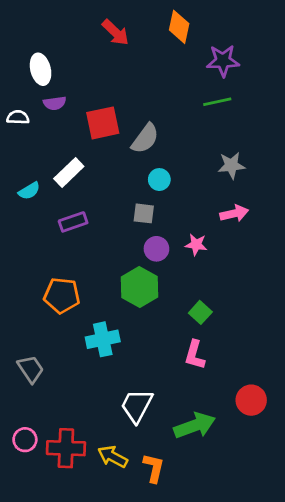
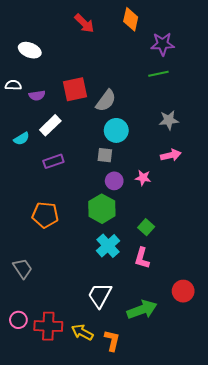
white ellipse: (41, 69) -> (30, 50), turned -55
purple semicircle: (55, 103) -> (37, 95), moved
cyan circle: (159, 180) -> (116, 130), size x1.5
cyan cross: (103, 339) -> (108, 246), moved, turned -30

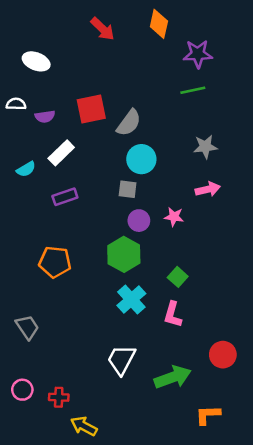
red cross: (48, 326) -> (59, 397), size x0.6
yellow arrow: (82, 332) -> (84, 426), moved
orange L-shape: (112, 340) -> (208, 415), moved, turned -105

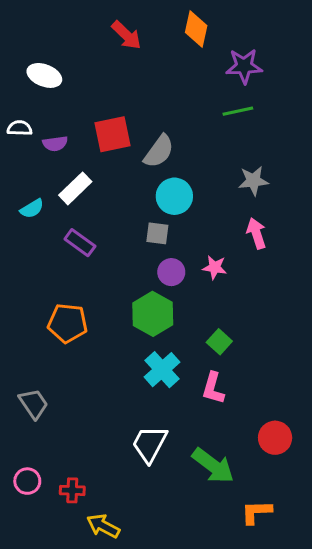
pink arrow: (208, 189) -> (256, 233), turned -95
purple rectangle: (65, 197) -> (80, 243), turned 55
green arrow: (173, 377) -> (213, 466), turned 57

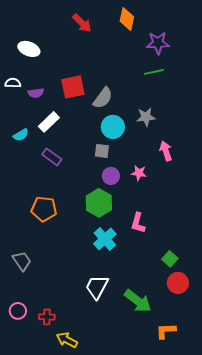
gray star: (253, 181) -> (146, 117), moved
green square: (219, 342) -> (170, 259), moved
pink L-shape: (213, 388) -> (138, 223), moved

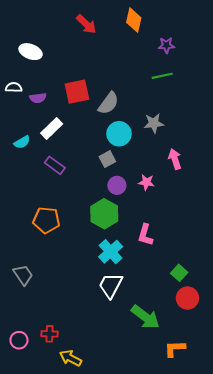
purple star: (158, 43) -> (166, 45), size x0.7
gray square: (102, 151) -> (107, 159), turned -35
white trapezoid: (97, 287) -> (111, 285), moved
pink circle: (18, 311) -> (19, 340), moved

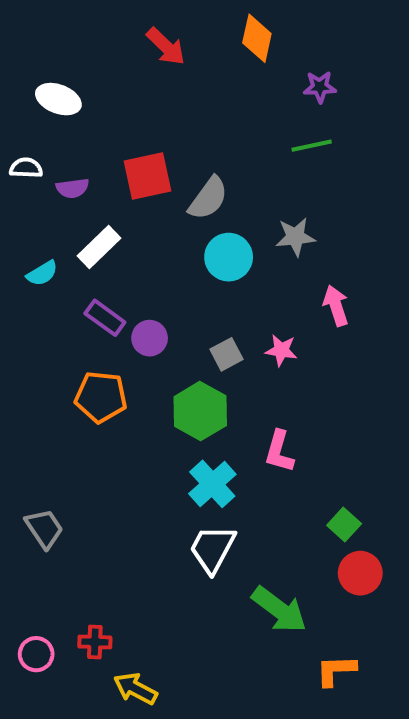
gray square: (107, 159) -> (227, 354), moved
purple circle: (117, 185) -> (150, 338), moved
orange pentagon: (46, 220) -> (101, 397), moved

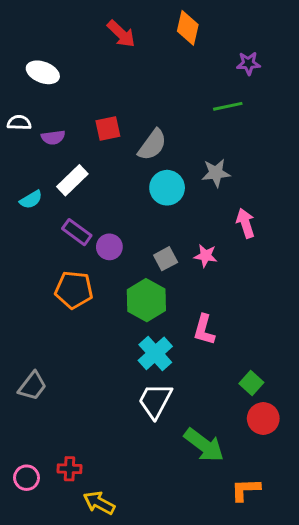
purple star: (320, 87) -> (248, 63), moved
red square: (148, 176) -> (108, 129), size x0.7
gray trapezoid: (44, 529) -> (32, 386), turned 72

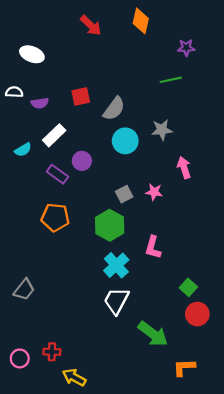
purple circle: (109, 247) -> (82, 161), moved

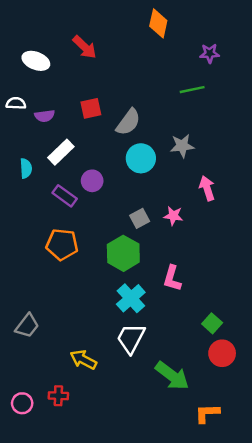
red arrow: (91, 25) -> (85, 47), moved
cyan semicircle: (23, 150) -> (26, 168), turned -63
yellow arrow: (74, 377) -> (83, 360), moved

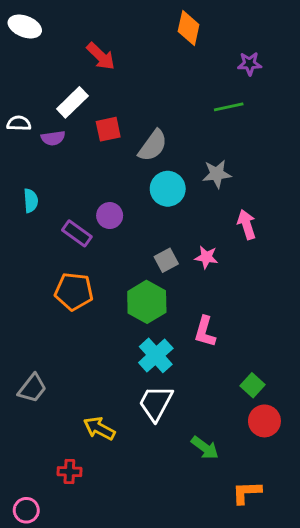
white ellipse: (36, 61) -> (25, 26), moved
white rectangle: (61, 152) -> (72, 102), moved
green arrow: (172, 376) -> (205, 448), size x0.7
pink circle: (22, 403) -> (26, 510), moved

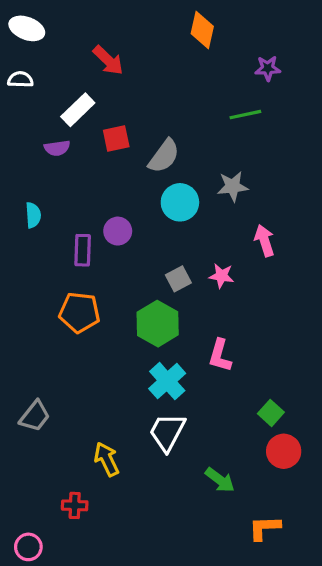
white semicircle: (19, 123) -> (20, 79), moved
purple rectangle: (77, 233) -> (83, 250), turned 56
yellow arrow: (99, 428) -> (107, 459), turned 36

